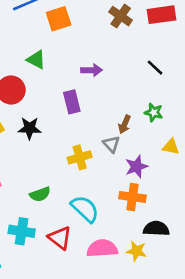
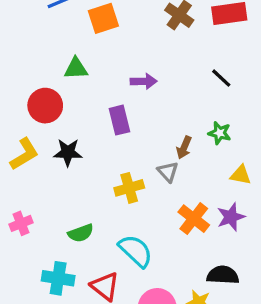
green triangle: (36, 60) -> (76, 68), turned -30
purple star: (136, 167) -> (231, 217), moved
orange cross: (133, 197) -> (194, 219), moved, turned 30

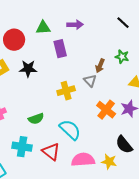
green triangle: (76, 68) -> (43, 28), moved
black semicircle: (223, 275) -> (124, 145), turned -132

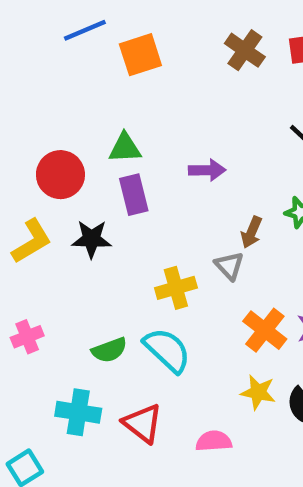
purple arrow: (75, 25) -> (207, 170), moved
purple rectangle: (60, 49) -> (134, 195), moved
cyan semicircle: (70, 130) -> (167, 350), moved
pink semicircle: (83, 160) -> (214, 441), size x0.7
yellow star: (109, 162) -> (258, 392), moved

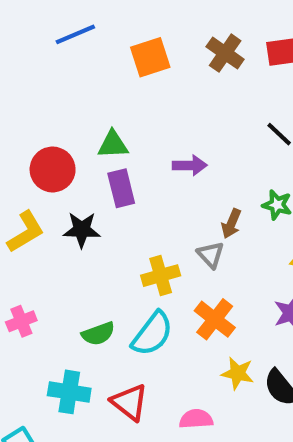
orange square: (140, 55) -> (150, 57), moved
orange cross: (265, 330) -> (215, 319), moved
cyan semicircle: (167, 350) -> (152, 334), turned 84

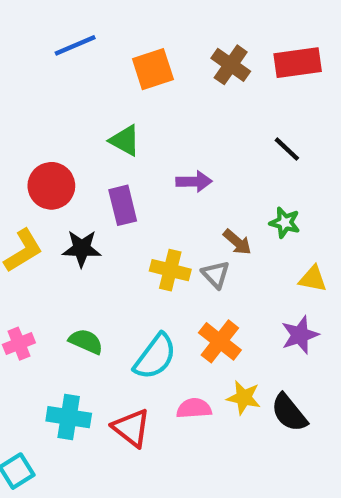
green triangle: (113, 145) -> (125, 140), moved, turned 32
brown arrow: (231, 224) -> (237, 242), turned -72
yellow cross: (161, 276) -> (170, 270), moved, turned 30
green semicircle: (98, 334) -> (86, 341), moved, turned -136
pink semicircle: (196, 419) -> (194, 408), moved

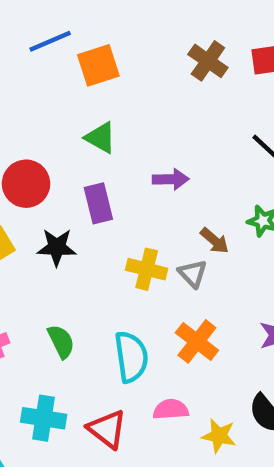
orange square: (153, 69) -> (98, 65), moved
green semicircle: (86, 341) -> (61, 341), turned 40
cyan semicircle: (155, 357) -> (131, 357), turned -45
yellow star: (244, 398) -> (219, 436), moved

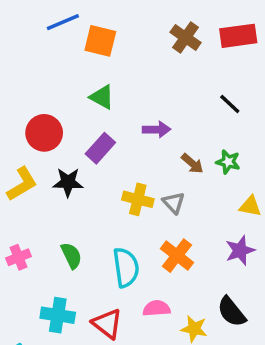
orange square: (98, 65) -> (100, 41), turned 32
purple rectangle: (98, 203) -> (100, 148), turned 56
brown arrow: (215, 241) -> (192, 164), moved

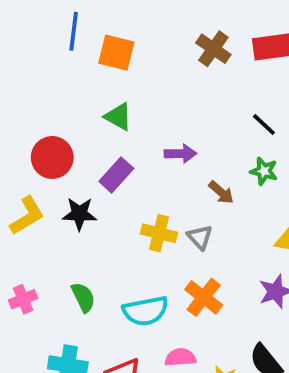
blue line: (63, 22) -> (74, 31), turned -60
green star: (228, 162) -> (264, 171), moved
cyan semicircle: (126, 267) -> (145, 311), turned 87

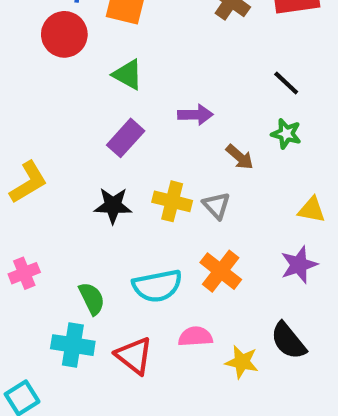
red circle: (52, 157) -> (64, 34), moved
black star: (79, 214) -> (113, 206), moved
green semicircle: (83, 297) -> (92, 299), moved

